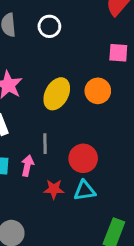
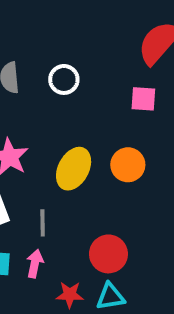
pink square: (118, 53) -> (143, 99), moved
gray line: (45, 144) -> (43, 223), moved

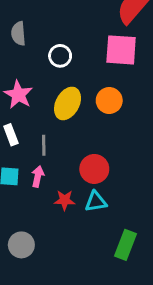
white circle: (64, 79) -> (60, 56), moved
pink square: (143, 99) -> (121, 50), size x1.6

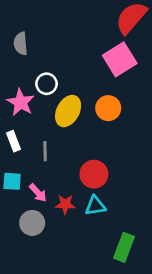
pink square: (121, 50) -> (120, 59), turned -36
white circle: (60, 56) -> (47, 84), moved
pink arrow: (38, 176) -> (38, 193), moved, turned 126
gray circle: (21, 245) -> (32, 223), moved

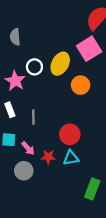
yellow ellipse: (68, 111) -> (60, 64), moved

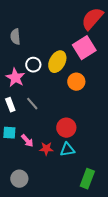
gray line: (33, 117) -> (32, 104), moved, turned -40
gray circle: (24, 171) -> (19, 179), moved

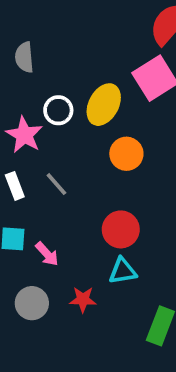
orange circle: (76, 82) -> (126, 154), moved
red star: (46, 149) -> (83, 299), moved
gray circle: (19, 179) -> (32, 303), moved

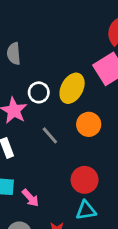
gray line: (56, 184) -> (50, 135), moved

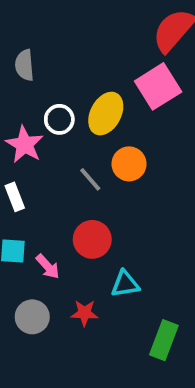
gray line: (50, 135) -> (90, 179), moved
red circle: (85, 180) -> (92, 239), moved

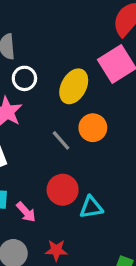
white circle: (59, 119) -> (24, 78), moved
cyan triangle: (125, 284) -> (91, 207), moved

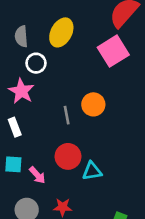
yellow ellipse: (74, 86) -> (61, 32), moved
gray line: (61, 140) -> (67, 115), turned 30

